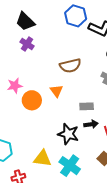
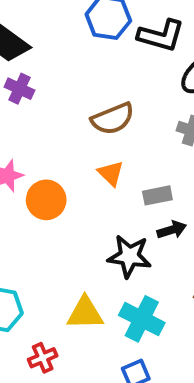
orange triangle: (56, 91) -> (111, 173), moved

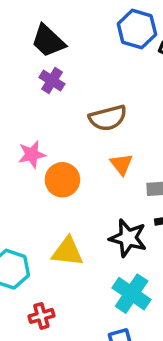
brown semicircle: (113, 119) -> (108, 118), moved
yellow triangle: (85, 313) -> (67, 252), moved

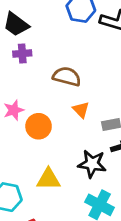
purple cross: (52, 81) -> (22, 54), turned -30
brown semicircle: (108, 118) -> (67, 76), turned -144

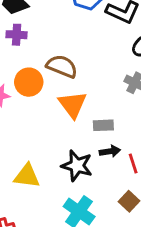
orange triangle: (81, 110) -> (73, 105), size x1.5
orange circle: (39, 126) -> (29, 82), moved

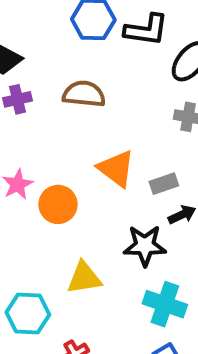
brown semicircle: (62, 66) -> (84, 94), moved
orange circle: (29, 82) -> (58, 204), moved

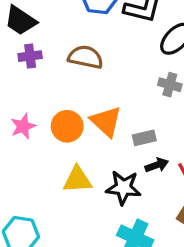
orange circle: (58, 204) -> (67, 126), moved
yellow triangle: (84, 278) -> (77, 180), moved

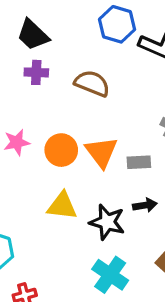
gray rectangle: (144, 138) -> (139, 162), moved

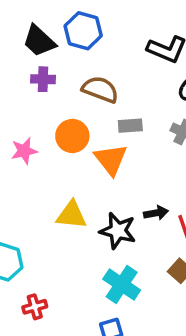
blue hexagon: (117, 24) -> (83, 31), moved
orange circle: (61, 150) -> (72, 136), moved
gray rectangle: (139, 162) -> (130, 126), moved

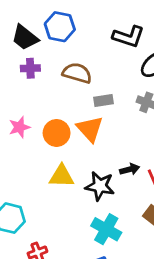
orange circle: (72, 136) -> (57, 133), moved

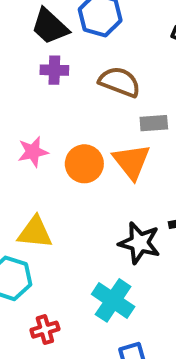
yellow triangle: (62, 176) -> (35, 232), moved
cyan cross: (106, 229) -> (113, 300), moved

